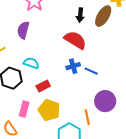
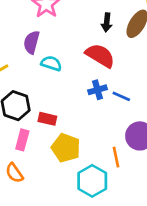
cyan semicircle: (31, 63) -> (51, 63), moved
red rectangle: (43, 86) -> (47, 119), moved, turned 40
pink rectangle: (24, 109) -> (22, 140), moved

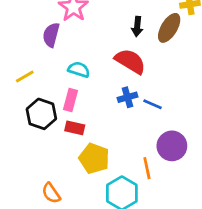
purple semicircle: (32, 42) -> (51, 35), moved
pink rectangle: (22, 140) -> (71, 100), moved
orange semicircle: (14, 173) -> (51, 193), moved

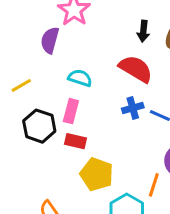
orange line: (147, 168) -> (154, 185), turned 30

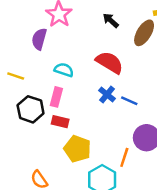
black arrow: (143, 31) -> (111, 20), moved, turned 126
yellow line: (21, 85) -> (16, 76), turned 49
blue cross: (133, 108) -> (107, 95), turned -35

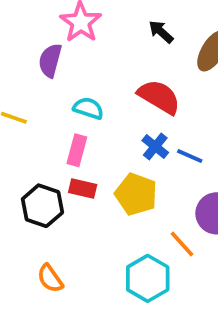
black hexagon: (31, 109) -> (42, 206), moved
yellow pentagon: (77, 149) -> (136, 194), moved
orange line: (124, 157) -> (182, 244), turned -60

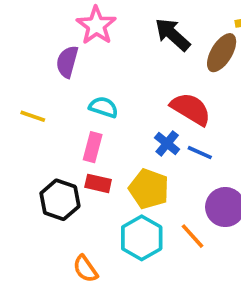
black arrow: (161, 32) -> (173, 34), size x1.5
red semicircle: (159, 97) -> (191, 109), moved
orange semicircle: (50, 278) -> (85, 269), moved
cyan hexagon: (148, 278) -> (142, 238), moved

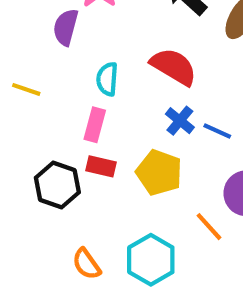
cyan semicircle: (104, 107) -> (107, 79), turned -104
red semicircle: (191, 109) -> (174, 67), moved
cyan hexagon: (142, 238) -> (151, 260), moved

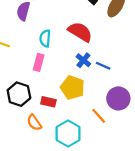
red rectangle: (101, 166) -> (48, 102), moved
orange semicircle: (86, 264) -> (34, 123), moved

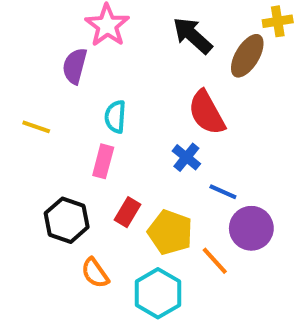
red semicircle: (80, 32) -> (207, 113), moved, turned -150
blue line: (103, 66) -> (223, 192), moved
yellow pentagon: (72, 88) -> (170, 232), moved
red rectangle: (48, 102) -> (128, 212), moved, turned -72

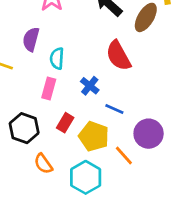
purple semicircle: (75, 66) -> (31, 39), moved
blue cross: (186, 157) -> (90, 86), moved
blue line: (223, 192) -> (114, 109), moved

